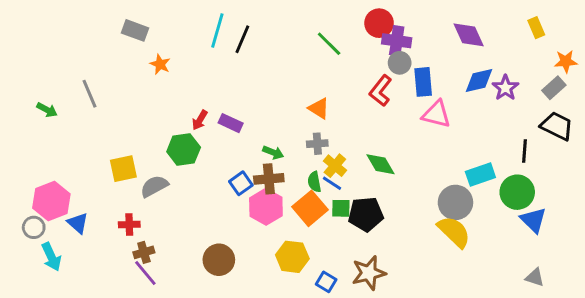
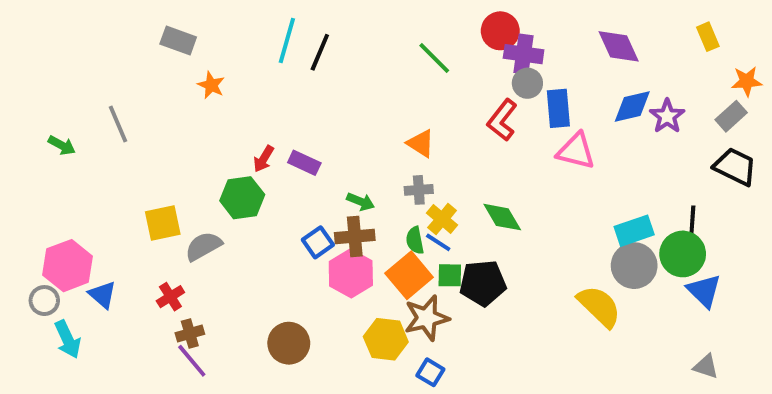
black line: (525, 151) -> (692, 221), moved
gray circle: (455, 202) -> (634, 266), moved
red cross: (129, 224) -> (170, 297), turned -30
brown star: (369, 273) -> (427, 318), moved

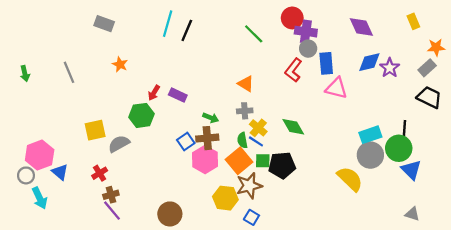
orange star: (211, 85) -> (120, 64), moved
green arrow: (62, 145) -> (25, 73), moved, turned 49
brown circle: (289, 343) -> (170, 214), moved

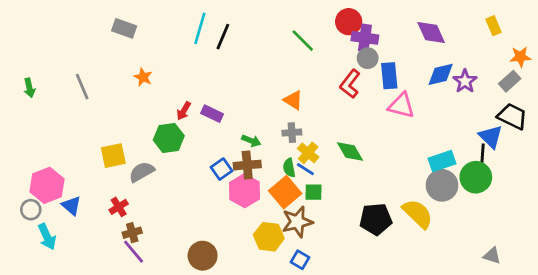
black pentagon: (282, 165) -> (376, 219), moved
blue triangle: (411, 170) -> (491, 137), moved

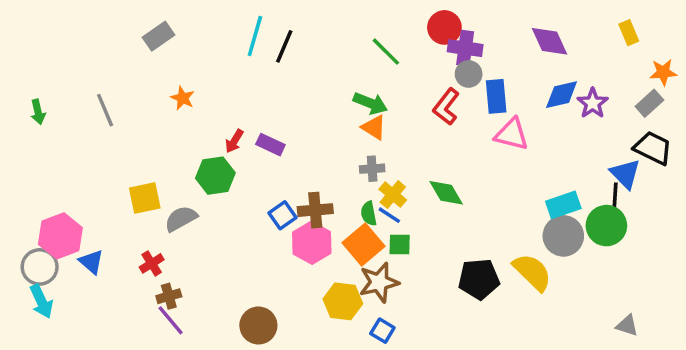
gray rectangle: (124, 28) -> (158, 36), turned -55
green arrow: (251, 141) -> (370, 103), moved, size x1.4
gray circle: (31, 210) -> (40, 267), size x1.4
cyan arrow: (47, 237) -> (41, 301), moved

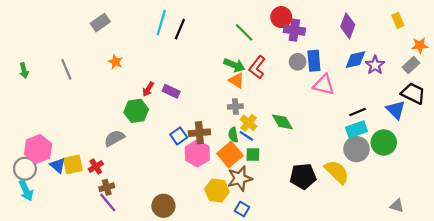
purple diamond: (550, 41) -> (348, 26), turned 45
gray circle: (469, 74) -> (298, 62), moved
red L-shape: (446, 107) -> (257, 67), moved
black line: (615, 196) -> (358, 112), moved, turned 63
yellow square: (145, 198) -> (73, 164), moved

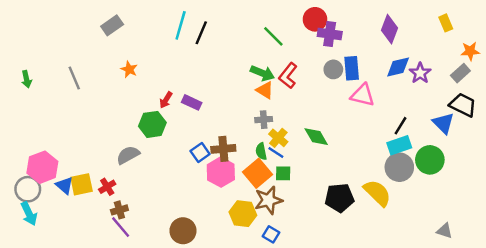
black line: (358, 112) -> (401, 126), turned -35

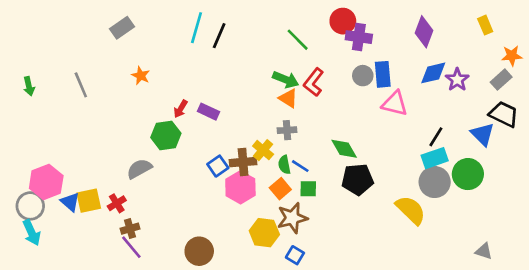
yellow cross: (278, 138) -> (263, 150), moved
orange square: (258, 173) -> (280, 189), size x0.7
black pentagon: (339, 198) -> (357, 179), moved

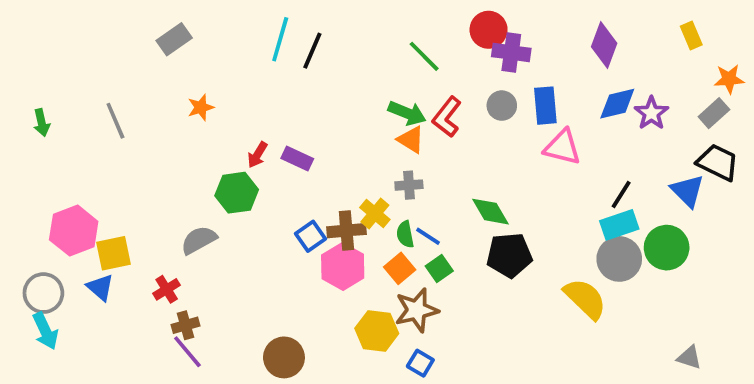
orange star: (141, 76) -> (201, 107), turned 30
gray circle: (363, 76) -> (502, 106), moved
pink hexagon: (46, 182) -> (74, 231), moved
green square: (308, 189) -> (439, 268), turned -36
yellow square: (89, 201) -> (114, 253), moved

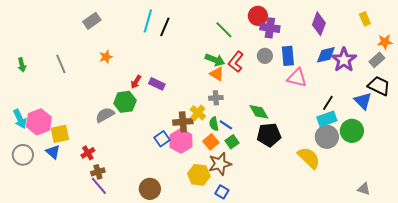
purple star: (651, 113) -> (344, 60), size x1.4
blue square: (310, 236) -> (162, 139), moved
gray semicircle: (199, 240) -> (105, 115), moved
cyan arrow: (45, 331) -> (20, 119), moved

